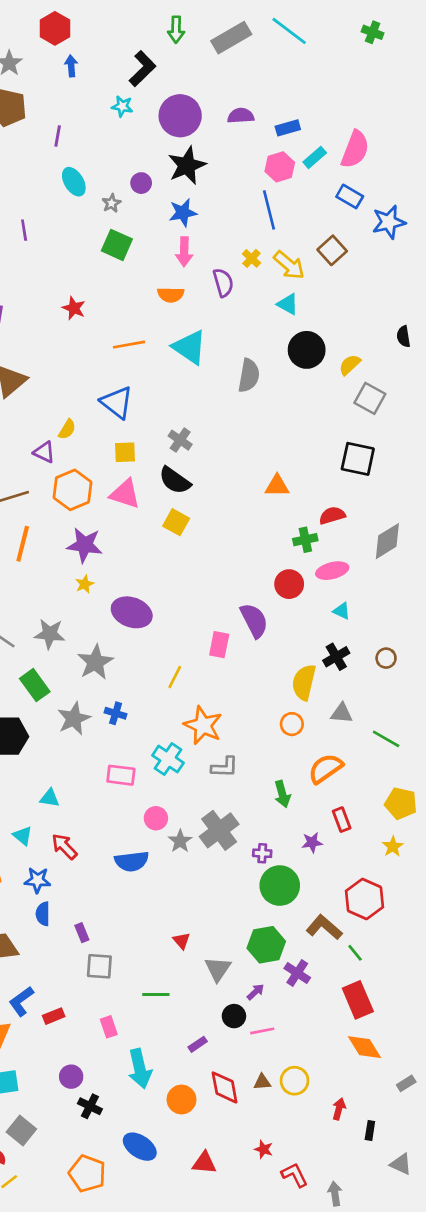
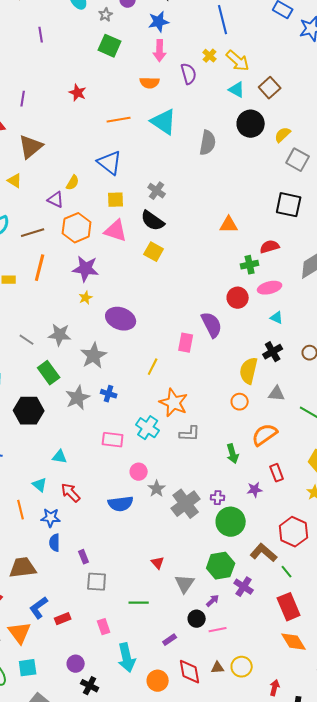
brown square: (332, 250) -> (270, 88), moved
gray cross: (219, 830) -> (186, 504), moved

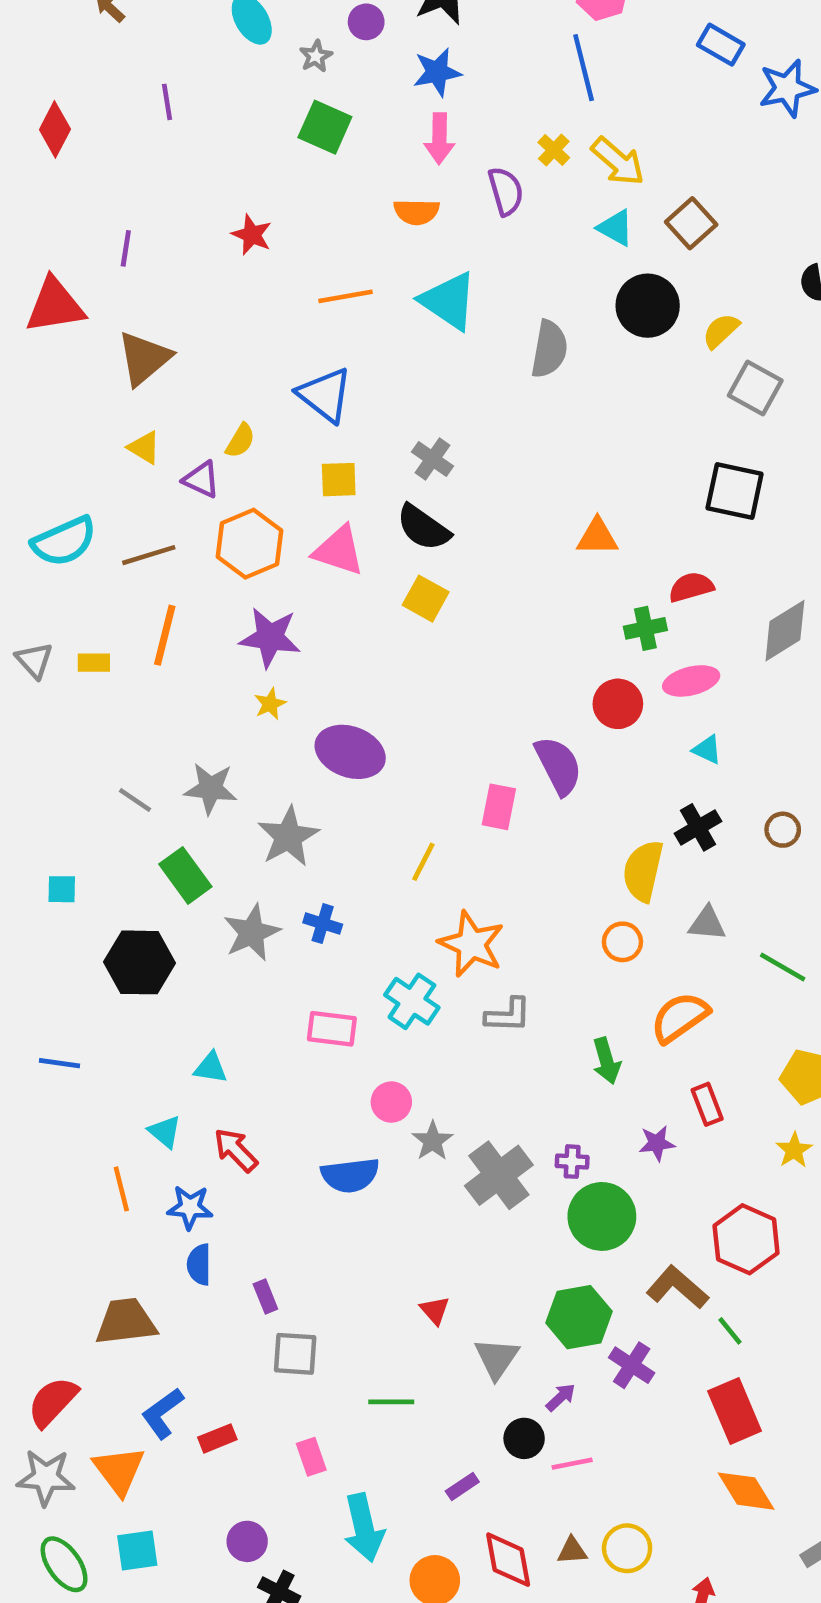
yellow triangle: (15, 181) -> (144, 448), moved

